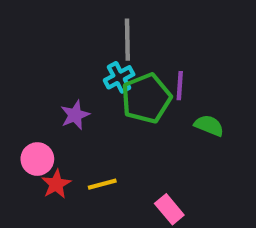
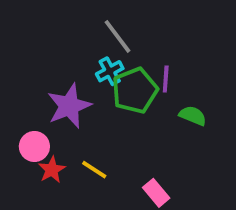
gray line: (127, 40) -> (117, 36), turned -36
purple star: (75, 115) -> (69, 106), size x1.6
yellow line: (102, 184) -> (94, 170), turned 48

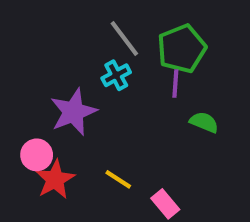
green pentagon: (135, 90) -> (182, 49), moved
red star: (52, 170) -> (55, 179), size x1.4
yellow line: (94, 170) -> (118, 179), moved

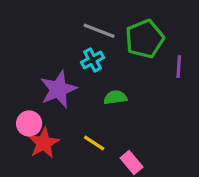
gray line: (124, 38) -> (99, 31), turned -32
purple line: (175, 83) -> (179, 67), moved
green semicircle: (204, 122) -> (115, 97), moved, turned -30

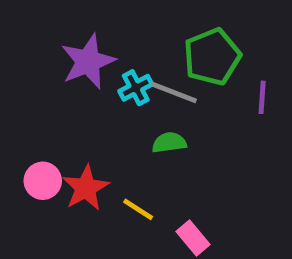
gray line: (99, 31) -> (174, 93), moved
purple star: (58, 89) -> (88, 61), moved
red star: (44, 143) -> (86, 188), moved

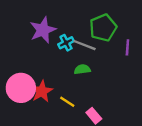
pink circle: (43, 181) -> (21, 88), size x1.6

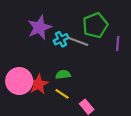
green semicircle: (82, 69) -> (63, 75), moved

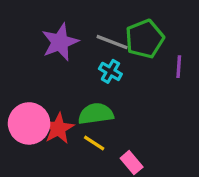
cyan cross: (61, 39) -> (110, 71), moved, turned -32
gray line: (78, 41) -> (112, 42), moved
green semicircle: (63, 75) -> (96, 114), size x1.5

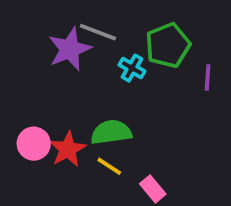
gray line: (112, 42) -> (98, 32), moved
cyan cross: (110, 71) -> (132, 68), moved
pink circle: (29, 123) -> (34, 144), size x0.7

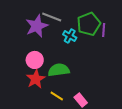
purple line: (208, 77) -> (104, 30), moved
pink circle: (34, 144) -> (35, 60), moved
yellow line: (109, 166) -> (57, 96), moved

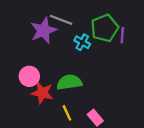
pink circle: (35, 60) -> (29, 76), moved
red star: (36, 79) -> (42, 93), turned -30
yellow line: (57, 96) -> (67, 113), turned 32

